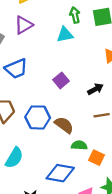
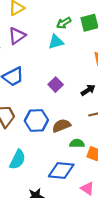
green arrow: (75, 15) -> (64, 23), turned -104
brown semicircle: (64, 125) -> (61, 126), turned -54

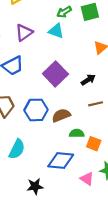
purple triangle: (17, 36) -> (24, 33), moved
cyan triangle: (56, 42) -> (56, 31), turned 35
purple square: (56, 85) -> (55, 74), size x1.6

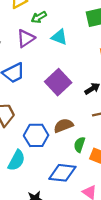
green arrow: (64, 12) -> (39, 17), moved
blue hexagon: (36, 110) -> (36, 135), moved
green semicircle: (77, 133) -> (79, 145), turned -72

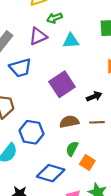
cyan triangle: (59, 37) -> (71, 41), turned -35
brown semicircle: (63, 126) -> (69, 122), moved

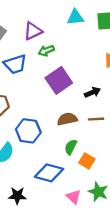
green arrow: (54, 18) -> (46, 51), moved
cyan triangle: (71, 41) -> (75, 17), moved

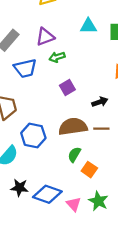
purple square: (59, 80) -> (67, 88), size x0.6
brown semicircle: (67, 119) -> (73, 127), size x1.4
blue diamond: (49, 173) -> (47, 194), moved
black star: (17, 196) -> (19, 188), moved

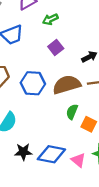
green arrow: (57, 57) -> (50, 19), moved
blue hexagon: (33, 135) -> (33, 83), moved

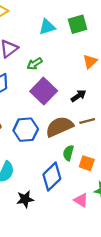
purple square: (56, 47) -> (44, 91), size x1.6
blue diamond: (51, 154) -> (52, 177), moved, turned -48

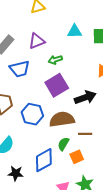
black arrow: (78, 96) -> (85, 97), size x1.5
brown line: (87, 121) -> (85, 134), moved
orange square: (87, 163) -> (77, 157), turned 32

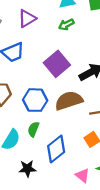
green arrow: (55, 60) -> (66, 24), moved
green semicircle: (63, 144) -> (33, 129), moved

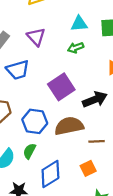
purple triangle: (27, 18) -> (36, 37), turned -48

